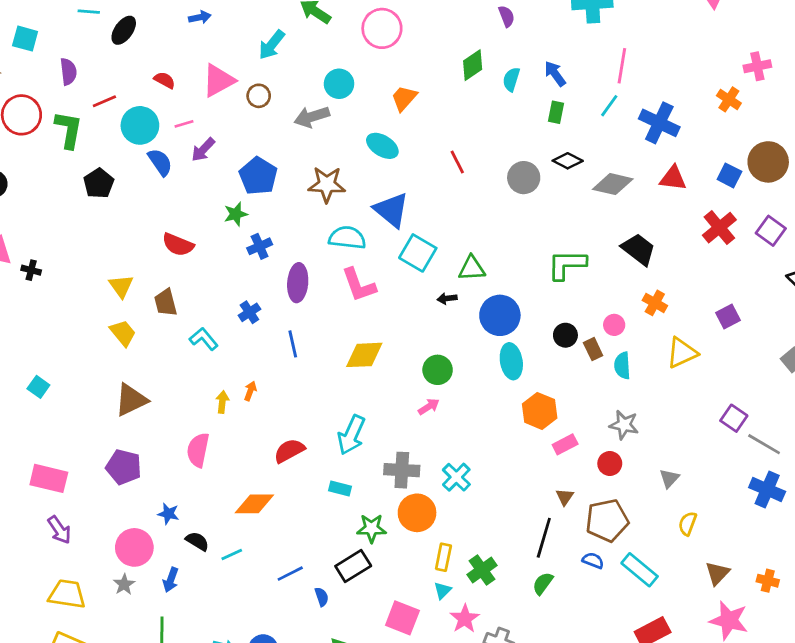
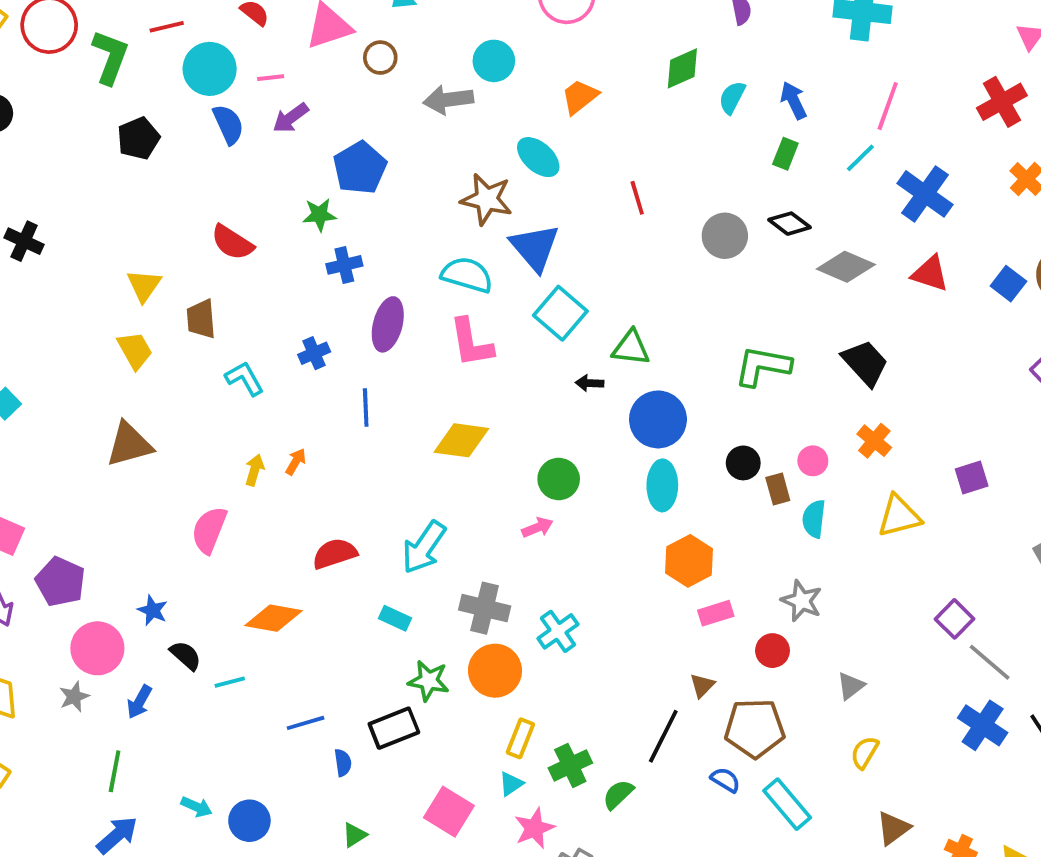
brown star: (327, 184) -> (487, 199), moved
red cross: (719, 228) -> (1002, 102), moved
black cross: (31, 270) -> (24, 241), size x1.4
purple pentagon: (124, 467) -> (60, 582), moved
green semicircle: (543, 583) -> (618, 794), moved

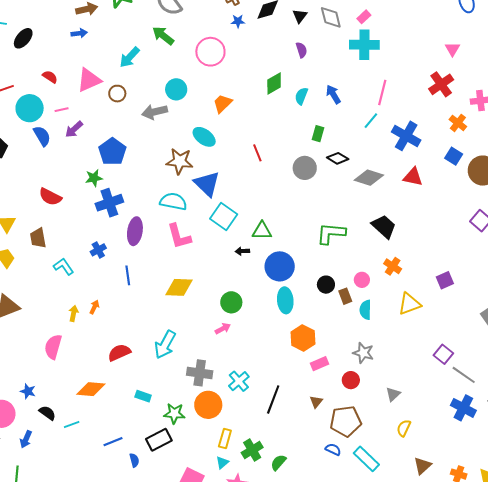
green rectangle: (785, 154) -> (318, 134), moved
blue cross: (344, 265) -> (109, 203), size x1.5
blue square: (1008, 284) -> (454, 156), moved
cyan rectangle: (395, 618) -> (143, 396), moved
black line: (663, 736) -> (273, 400), moved

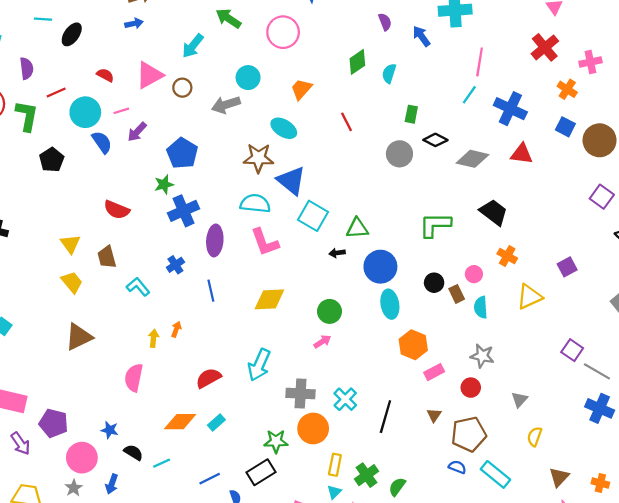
blue arrow: (333, 94) -> (421, 36), moved
red line: (257, 153) -> (346, 122), moved
cyan rectangle: (143, 396) -> (216, 422), moved, turned -56

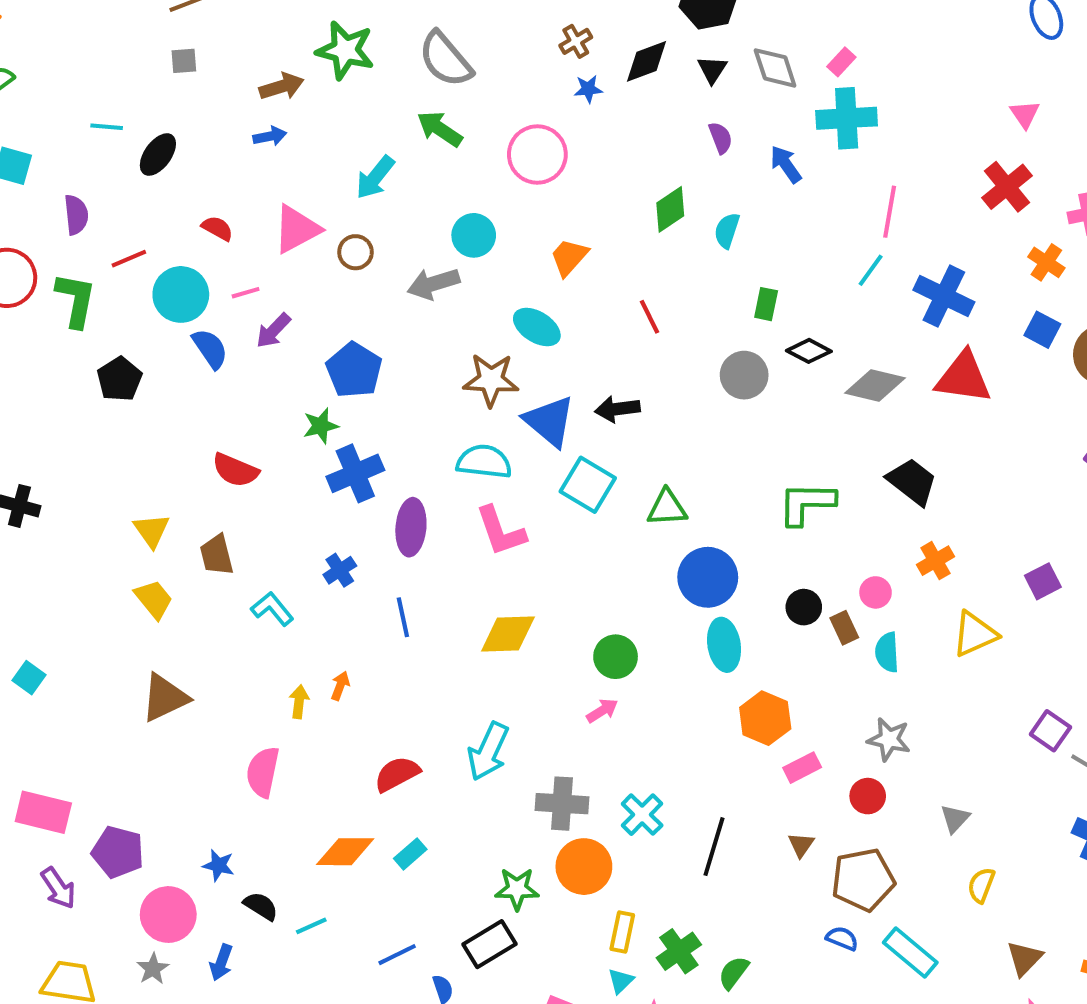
red triangle: (522, 154) -> (963, 377), size x1.4
black arrow: (337, 253) -> (617, 409), moved, size x1.5
orange cross: (507, 256) -> (936, 561), turned 30

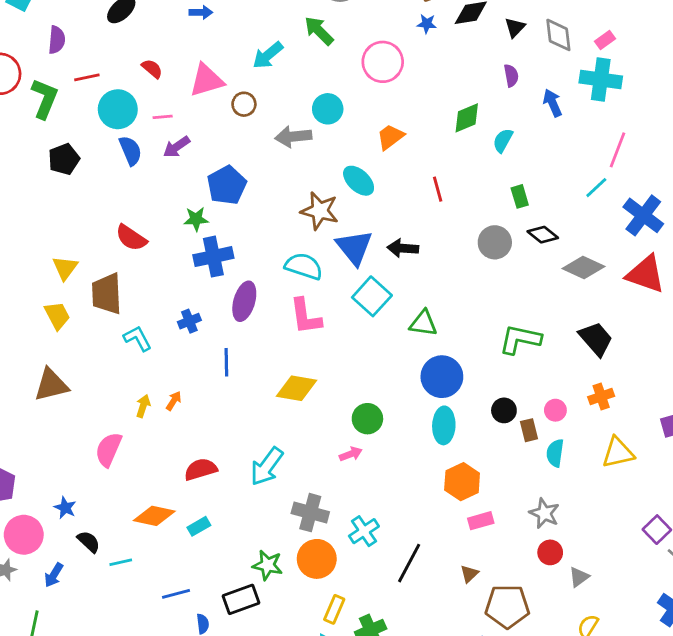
green rectangle: (766, 304) -> (520, 196), turned -40
brown trapezoid: (217, 555) -> (107, 294), size x1.4
red circle: (868, 796) -> (550, 552), moved

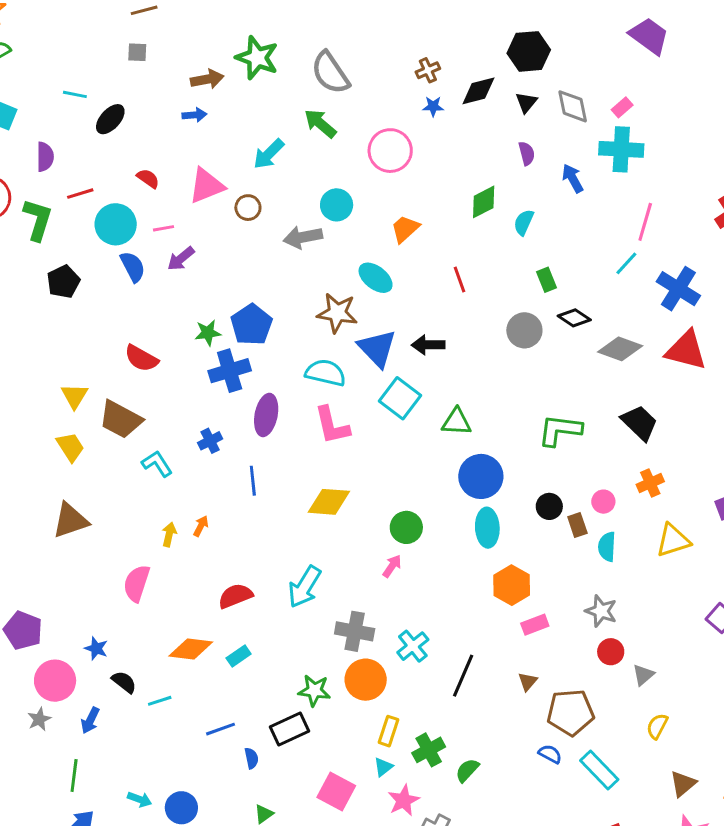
blue pentagon: (227, 185) -> (252, 325), moved
brown trapezoid: (107, 294) -> (121, 419), turned -54
pink arrow: (351, 454) -> (392, 566), turned -30

